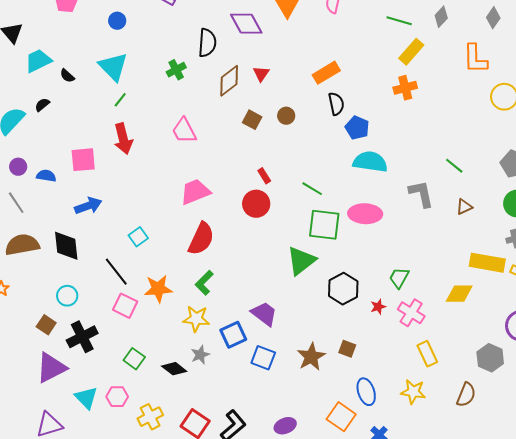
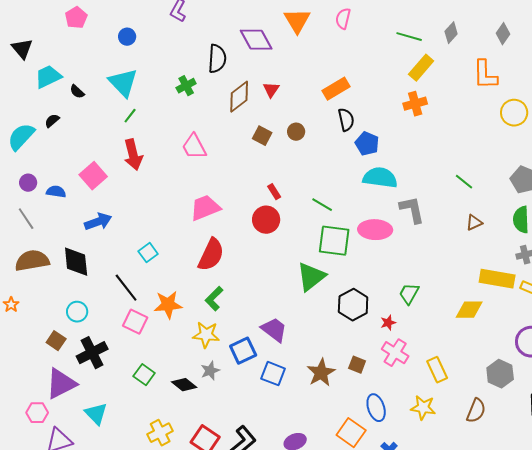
pink square: (83, 160) -> (93, 176), turned -36
gray L-shape: (421, 194) -> (412, 210), moved
pink cross: (411, 313) -> (395, 353), moved
pink hexagon: (117, 397) -> (37, 413), moved

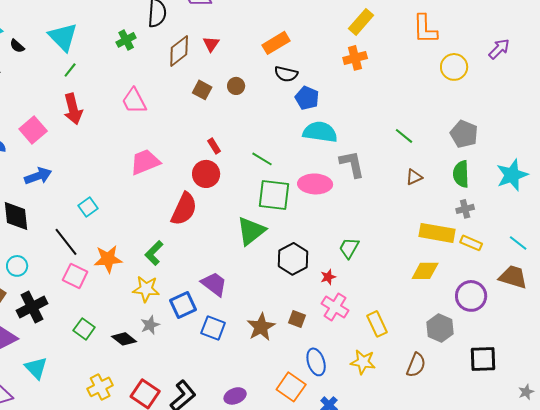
black semicircle: (346, 120) -> (286, 74), turned 115
red semicircle: (211, 255) -> (184, 209), moved
yellow diamond: (469, 310) -> (425, 271), moved

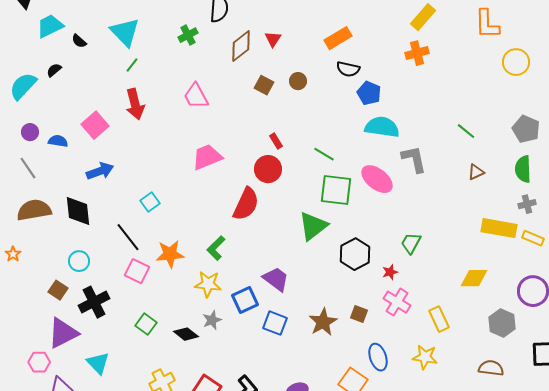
pink ellipse: (315, 184) -> (377, 179), turned 36
yellow diamond: (425, 271) -> (474, 278), moved
brown semicircle: (416, 365) -> (491, 368), moved, turned -105

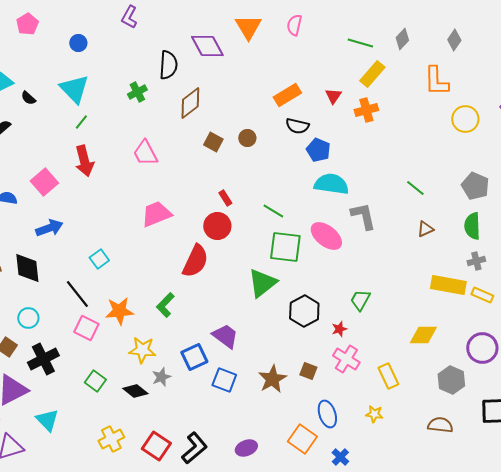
red triangle: (273, 39) -> (333, 96), moved
yellow star: (208, 284) -> (142, 350), moved
yellow star: (425, 357) -> (374, 414), size x0.7

